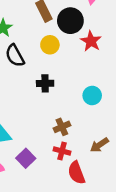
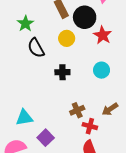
cyan circle: (92, 96) -> (102, 70), moved
brown arrow: (99, 145) -> (110, 109), moved
red cross: (62, 151) -> (90, 126), moved

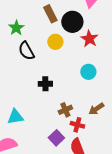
black cross: (62, 72) -> (45, 84), moved
purple square: (46, 138) -> (56, 138), moved

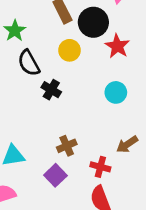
black cross: (45, 84) -> (51, 90), moved, turned 32
brown cross: (65, 110) -> (67, 146), moved
purple square: (56, 138) -> (55, 175), moved

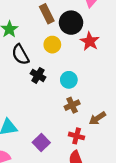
cyan circle: (116, 92) -> (69, 80), moved
brown cross: (67, 146) -> (72, 105), moved

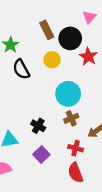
black cross: (38, 75) -> (38, 126), moved
cyan circle: (69, 80) -> (68, 94), size x1.5

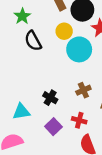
cyan circle: (68, 94) -> (79, 49), moved
red cross: (76, 148) -> (79, 120), moved

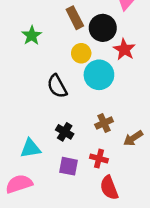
black semicircle: (33, 41) -> (57, 86), moved
purple square: (53, 127) -> (69, 166), turned -35

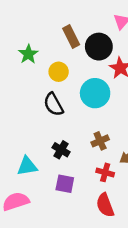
yellow circle: (81, 53) -> (59, 72), moved
red cross: (99, 159) -> (105, 172), moved

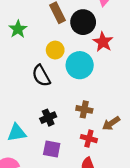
yellow circle: (59, 72) -> (55, 50), moved
brown cross: (100, 141) -> (84, 109), turned 35
black cross: (61, 150) -> (48, 118), turned 35

